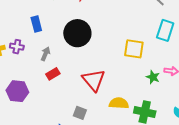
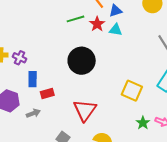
blue rectangle: (36, 24) -> (33, 79), moved
gray arrow: (45, 54) -> (33, 113), moved, turned 32

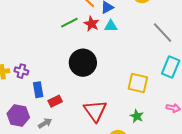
green star: (143, 123) -> (137, 116), moved

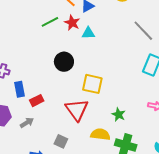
cyan triangle: (111, 26) -> (88, 33), moved
black circle: (83, 63) -> (64, 62), size x0.7
yellow square: (138, 83) -> (92, 84), moved

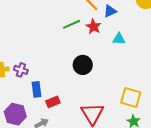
cyan triangle: (88, 33) -> (119, 39), moved
yellow square: (92, 84) -> (131, 97), moved

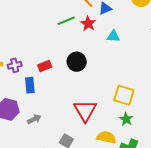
purple cross: (21, 70) -> (15, 65), turned -32
red rectangle: (53, 102) -> (45, 66), moved

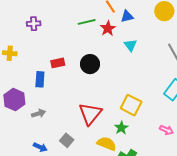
cyan triangle: (113, 36) -> (130, 45), turned 40
purple cross: (15, 65) -> (34, 24), moved
green star: (126, 119) -> (121, 128), moved

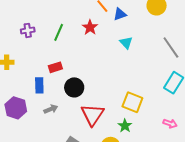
green line: (87, 22) -> (59, 32), moved, turned -48
red star: (108, 28) -> (90, 27), moved
black circle: (90, 64) -> (74, 87), moved
gray arrow: (39, 114) -> (51, 109), moved

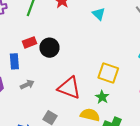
black circle: (74, 87) -> (49, 48), moved
red triangle: (93, 115) -> (69, 88), turned -40

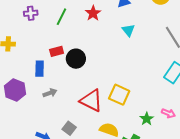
yellow square: (108, 73) -> (119, 95), moved
green star: (102, 97) -> (147, 119), moved

